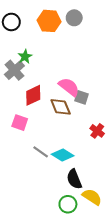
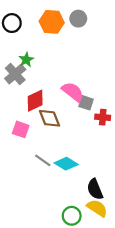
brown diamond: (61, 107) -> (50, 118), moved
red cross: (97, 131) -> (103, 117), moved, turned -32
black semicircle: (74, 179) -> (95, 189), moved

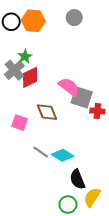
orange hexagon: (52, 22) -> (33, 21), moved
red diamond: (35, 101) -> (30, 77), moved
gray square: (86, 103) -> (82, 97), size x1.5
black semicircle: (95, 189) -> (77, 179), moved
yellow semicircle: (97, 208) -> (92, 197), turned -90

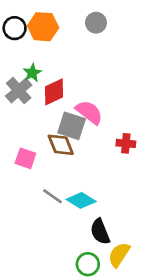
red diamond: (30, 77) -> (54, 92), moved
gray square: (82, 97) -> (72, 126), moved

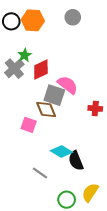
pink square: (25, 158) -> (29, 125), moved
gray line: (53, 196) -> (40, 173), moved
black semicircle: (100, 232) -> (76, 161), moved

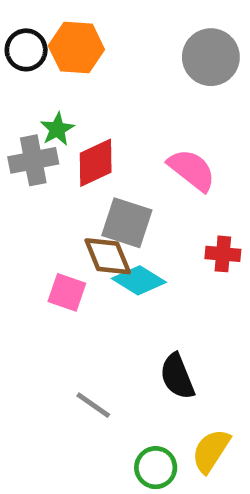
gray circle: (73, 17) -> (211, 57), moved, size x1.5
gray cross: (14, 69) -> (33, 160), turned 30
pink semicircle: (68, 85) -> (192, 170), moved
cyan diamond: (61, 151) -> (139, 280), moved

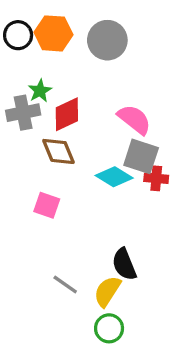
gray circle: (211, 57) -> (107, 40), moved
gray square: (127, 223) -> (141, 156), moved
brown diamond: (108, 256) -> (58, 151), moved
cyan diamond: (139, 280) -> (114, 177), moved
yellow semicircle: (211, 451) -> (107, 291), moved

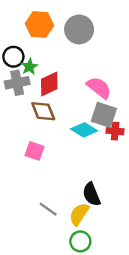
black circle: (18, 35) -> (13, 57), moved

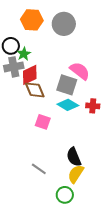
red diamond: (49, 84) -> (30, 75), moved
gray square: (104, 115) -> (67, 85), moved
pink square: (34, 151) -> (43, 122), moved
yellow semicircle: (79, 214) -> (76, 174), moved

